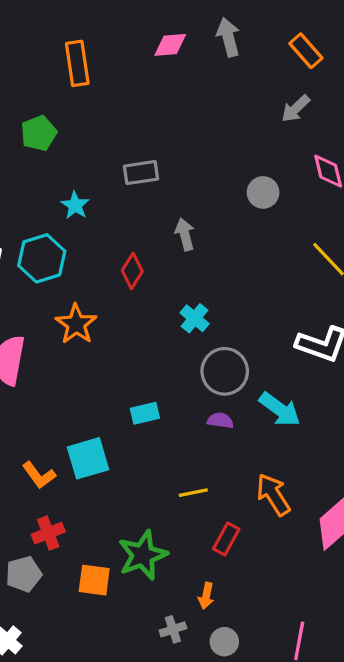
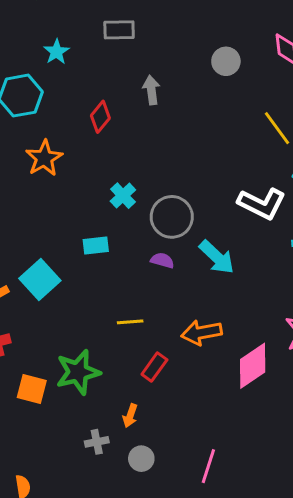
cyan cross: (195, 318) -> (123, 196), moved
cyan square: (88, 458) -> (40, 280), turned -33
orange arrow: (273, 495) -> (201, 333), turned -75

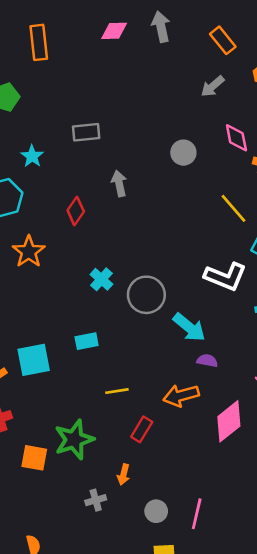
cyan rectangle: (96, 246) -> (87, 341), moved
purple semicircle: (162, 260) -> (207, 361), moved
cyan square: (40, 280) -> (34, 360), turned 36
gray circle: (141, 459) -> (156, 511), moved

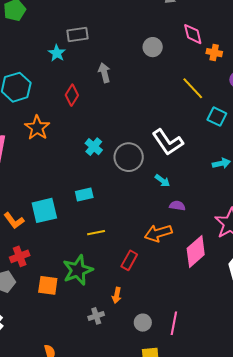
cyan star: (32, 156) -> (57, 53), moved
white L-shape: (225, 277) -> (168, 142), moved, turned 36
cyan arrow: (189, 327) -> (162, 181), size x0.6
yellow line: (117, 391) -> (96, 233), moved

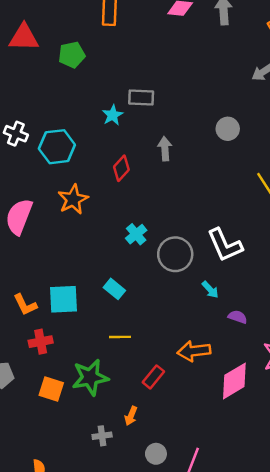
cyan rectangle: (84, 194) -> (114, 289), turned 42
purple semicircle: (177, 206) -> (238, 317), moved
red cross: (20, 256) -> (41, 342), moved

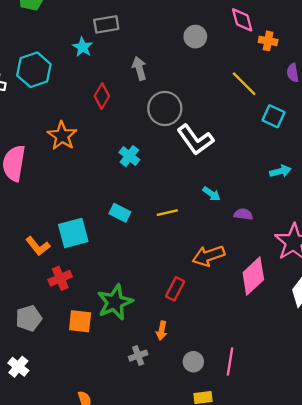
cyan hexagon: (57, 147) -> (34, 70), moved
white L-shape: (225, 245) -> (195, 140), moved
gray circle: (175, 254) -> (165, 109), moved
yellow line: (120, 337) -> (167, 213), moved

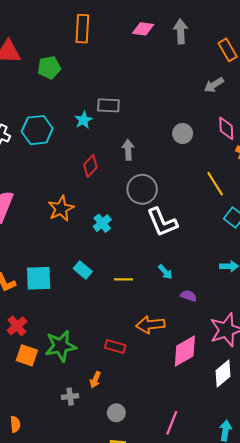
orange star: (62, 136) -> (61, 209), moved
red cross: (60, 278) -> (17, 326), moved, turned -30
red rectangle: (175, 289) -> (115, 347), turned 66
pink line: (230, 361) -> (172, 423), moved

